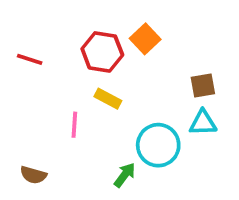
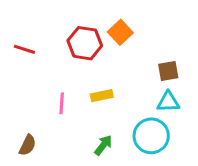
yellow rectangle: (108, 99) -> (102, 96), moved, turned -40
cyan circle: (158, 145) -> (151, 136), moved
brown semicircle: (33, 175) -> (28, 145), turned -80

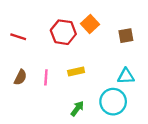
brown square: (168, 71) -> (126, 36), moved
brown semicircle: (28, 145) -> (20, 77), moved

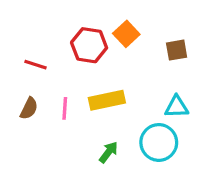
red line: (18, 37) -> (36, 65), moved
yellow rectangle: (76, 72) -> (107, 100), size x1.5

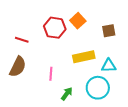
yellow rectangle: (107, 100) -> (84, 57), moved
brown semicircle: (29, 108) -> (18, 67), size x1.5
pink line: (65, 108) -> (51, 74), moved

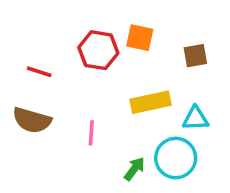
orange square: (78, 21) -> (140, 38), turned -35
brown semicircle: (18, 67) -> (32, 120), turned 80
green arrow: (67, 94) -> (134, 169), moved

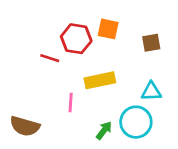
red line: (39, 72) -> (50, 58), moved
yellow rectangle: (151, 102) -> (100, 80), moved
brown semicircle: (32, 120) -> (25, 126), moved

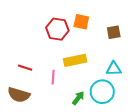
red line: (50, 58) -> (25, 68), moved

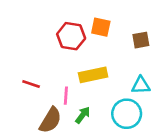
brown semicircle: (19, 95) -> (50, 120), moved, turned -75
green arrow: (78, 98) -> (83, 115), moved

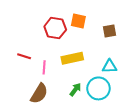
red line: (31, 84) -> (24, 56), moved
pink line: (66, 96) -> (44, 67), moved
green arrow: (83, 115) -> (75, 89), moved

